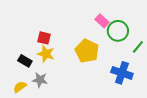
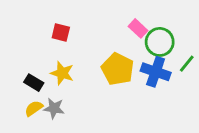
red square: (44, 38) -> (61, 32), moved
blue cross: (122, 73) -> (156, 72), moved
yellow semicircle: (20, 87) -> (34, 108), moved

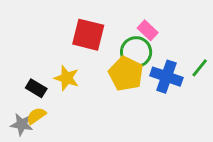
red square: (61, 32) -> (88, 35), moved, size x1.6
green circle: (160, 42) -> (136, 52), moved
gray star: (54, 108) -> (22, 124), moved

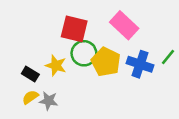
pink rectangle: (148, 30) -> (124, 25), size x1.6
green circle: (136, 52) -> (84, 53), moved
gray star: (22, 124) -> (49, 101), moved

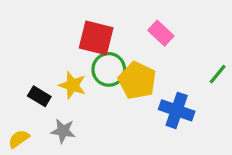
pink rectangle: (124, 25) -> (161, 33), size x0.7
blue cross: (140, 64) -> (177, 110), moved
yellow semicircle: (30, 97) -> (19, 139), moved

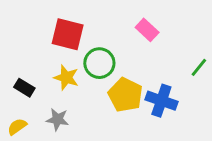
red square: (96, 38) -> (68, 34), moved
yellow pentagon: (137, 80) -> (125, 95), moved
black rectangle: (39, 96) -> (24, 88), moved

